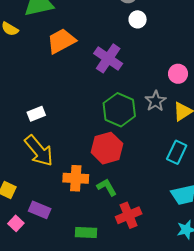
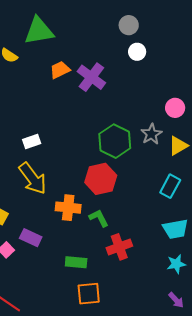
orange trapezoid: (61, 41) -> (60, 70), size x0.7
purple cross: (108, 58) -> (91, 77), moved

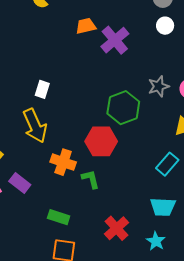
gray star: (151, 134) -> (159, 86), moved
white rectangle: (32, 141) -> (42, 89), turned -66
red cross: (119, 247) -> (116, 228), moved, turned -35
cyan star: (176, 264) -> (156, 241), turned 30

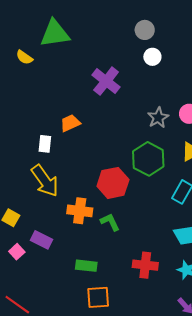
orange trapezoid: (86, 26) -> (70, 123), moved
green hexagon: (123, 108) -> (148, 159), moved
red cross: (116, 228) -> (145, 265), turned -30

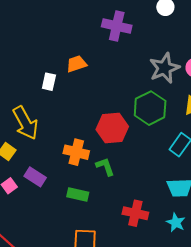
purple cross: (106, 81) -> (117, 26), turned -32
gray star: (158, 118) -> (164, 68), size x1.4
yellow arrow: (45, 181) -> (25, 123), moved
green rectangle: (86, 266) -> (78, 194), moved

